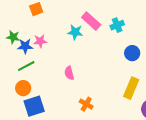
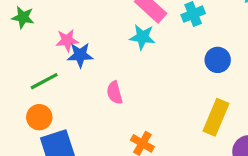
cyan star: (75, 32) -> (142, 37), moved
green star: (13, 37) -> (23, 17), moved
blue star: (25, 46) -> (80, 55), moved

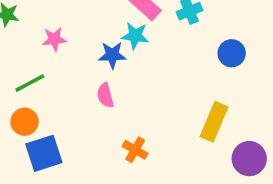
blue star: (80, 55) -> (112, 55), moved
blue circle: (218, 60) -> (232, 53), moved

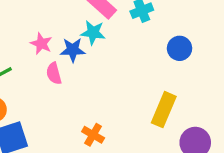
pink star: (54, 39) -> (41, 44), moved, turned 30
pink semicircle: (105, 95) -> (54, 73), moved

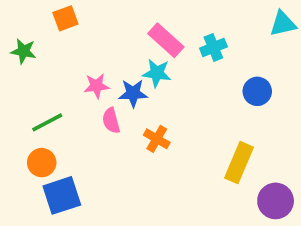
pink star: (41, 44) -> (97, 86), turned -30
orange cross: (93, 135) -> (157, 139), moved

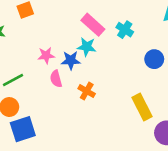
cyan cross: (213, 47) -> (125, 30), turned -35
yellow rectangle: (239, 163) -> (142, 107), turned -50

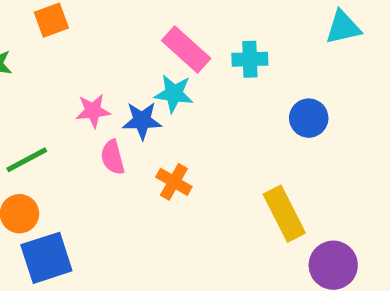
cyan cross: (125, 30) -> (250, 59), turned -35

